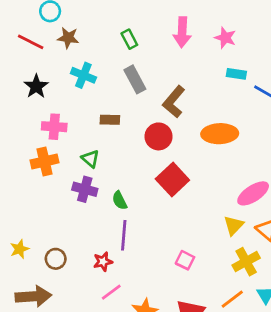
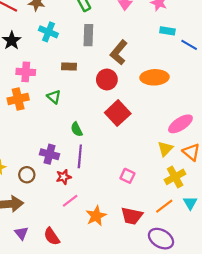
gray rectangle: (135, 79) -> (88, 35), turned 30
purple cross: (85, 189) -> (50, 154), moved

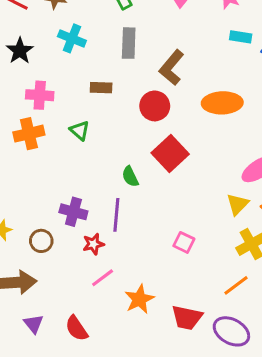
green semicircle: (77, 129) -> (130, 177), moved
red trapezoid: (132, 216) -> (187, 318), moved

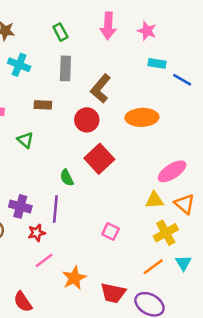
yellow triangle: (238, 204) -> (154, 200), turned 42

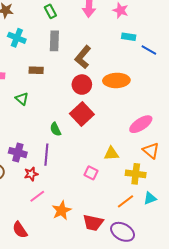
red circle: (87, 120) -> (82, 85), moved
yellow triangle: (154, 200) -> (111, 154), moved
yellow cross: (166, 233) -> (136, 174), turned 36
cyan triangle: (183, 263) -> (150, 198), turned 40

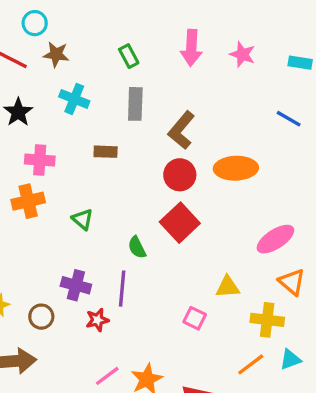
cyan rectangle: (129, 37) -> (300, 63), moved
green triangle: (22, 99) -> (83, 219), moved
pink line: (37, 196) -> (107, 376), moved

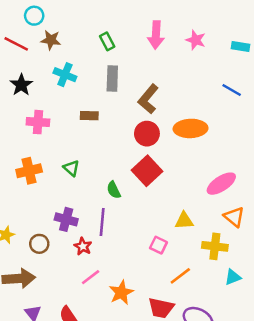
orange cross: (28, 201) -> (29, 171), moved
red star: (97, 320) -> (83, 246), turned -30
orange line: (251, 364) -> (180, 276), moved
pink line: (107, 376) -> (91, 277), moved

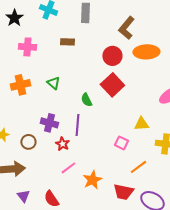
brown L-shape: (148, 99) -> (126, 28), moved

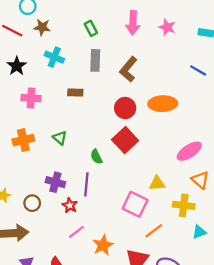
brown L-shape: (126, 28) -> (128, 69), moved
pink square: (121, 143) -> (135, 204), size x1.6

